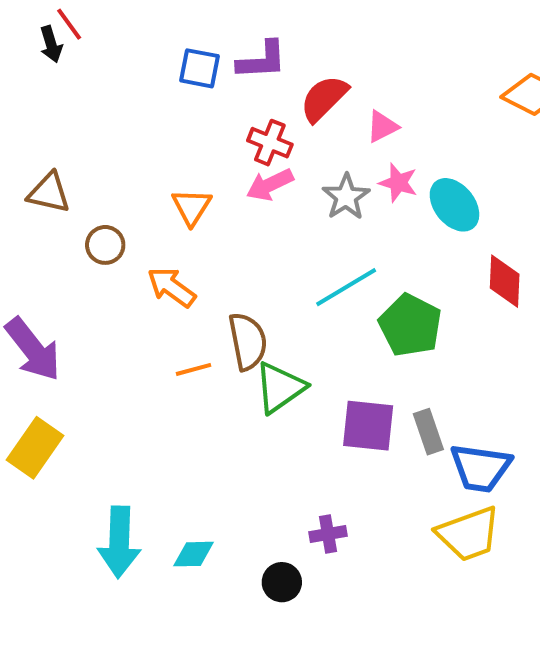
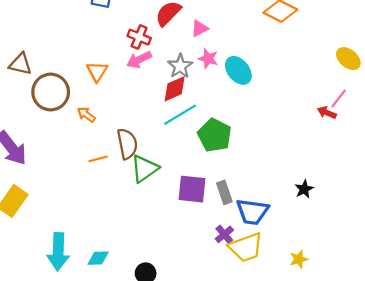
brown circle: (105, 245) -> (51, 92), size x1.8
red diamond: (505, 281) -> (175, 89), moved, turned 64
orange arrow: (171, 287) -> (86, 115), size x0.7
purple cross: (328, 534) -> (224, 234), moved, turned -30

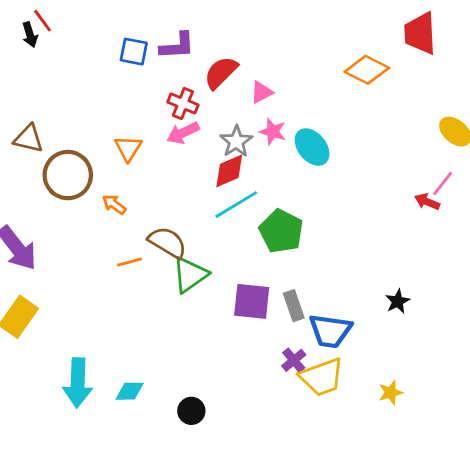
brown semicircle: (127, 144) -> (167, 242), turned -48

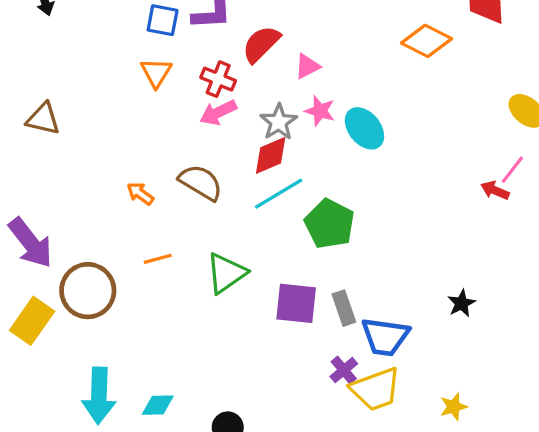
orange triangle: (128, 148) -> (156, 73), moved
brown circle: (68, 175) -> (88, 291), moved
brown semicircle: (167, 242) -> (201, 182), moved

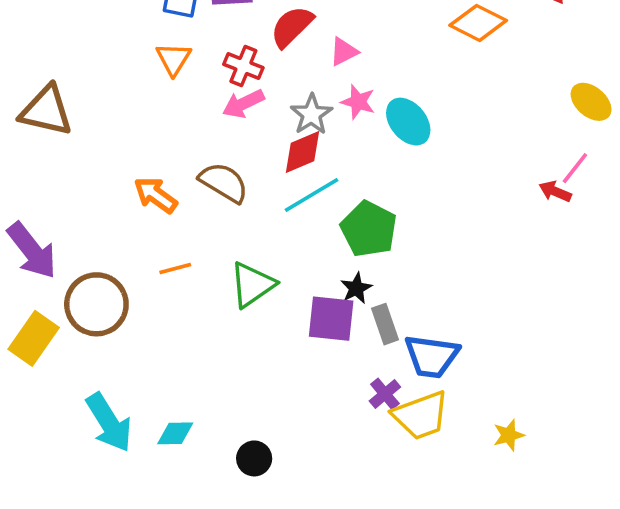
brown triangle: (43, 119) -> (46, 111), size x1.4
orange arrow: (140, 194) -> (156, 195), size x1.4
black star: (462, 303) -> (356, 288), moved
cyan arrow: (99, 396) -> (109, 423), turned -34

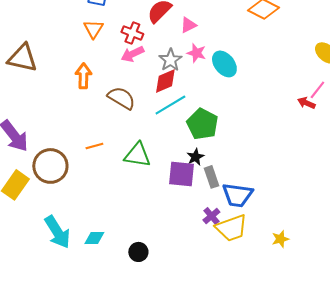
orange arrow: (156, 195) -> (83, 76), moved, turned 55
green triangle: (252, 285) -> (137, 155), turned 44

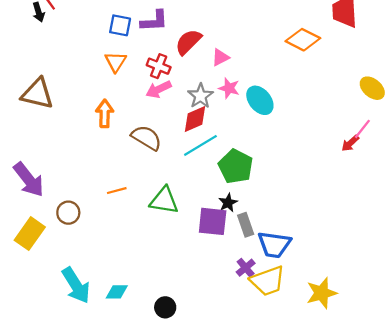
red arrow: (306, 103) -> (350, 143), turned -66
brown circle: (50, 166) -> (68, 213), size x0.6
yellow star: (280, 239) -> (322, 293), size x1.6

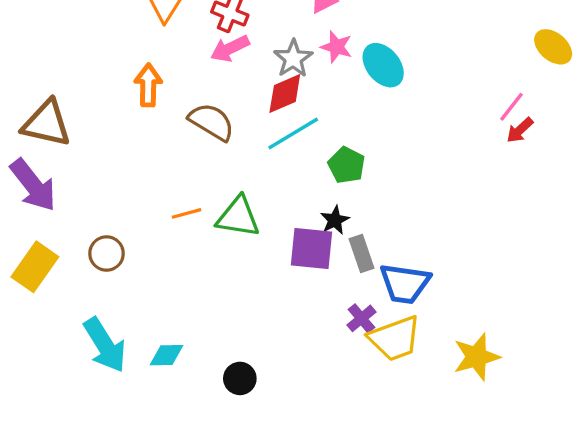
brown triangle: (37, 94) -> (47, 123), moved
pink line: (362, 129) -> (511, 107), moved
green pentagon: (236, 166) -> (346, 165), size x0.7
orange line: (117, 191) -> (187, 213), moved
brown circle: (68, 213) -> (107, 253), moved

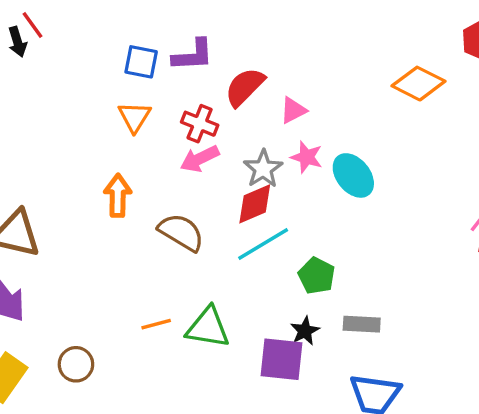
gray rectangle: (361, 253) -> (362, 324), moved, turned -68

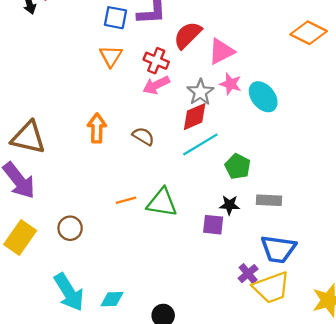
pink triangle: (293, 110) -> (221, 51), size x1.4
orange arrow: (118, 196) -> (97, 128), moved
brown semicircle: (181, 232) -> (143, 136), size x0.7
black star: (305, 331) -> (229, 205), turned 30
purple square: (281, 359) -> (213, 225), size x0.7

